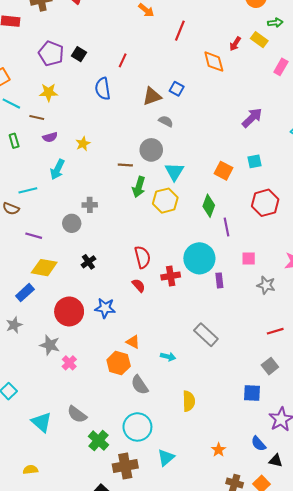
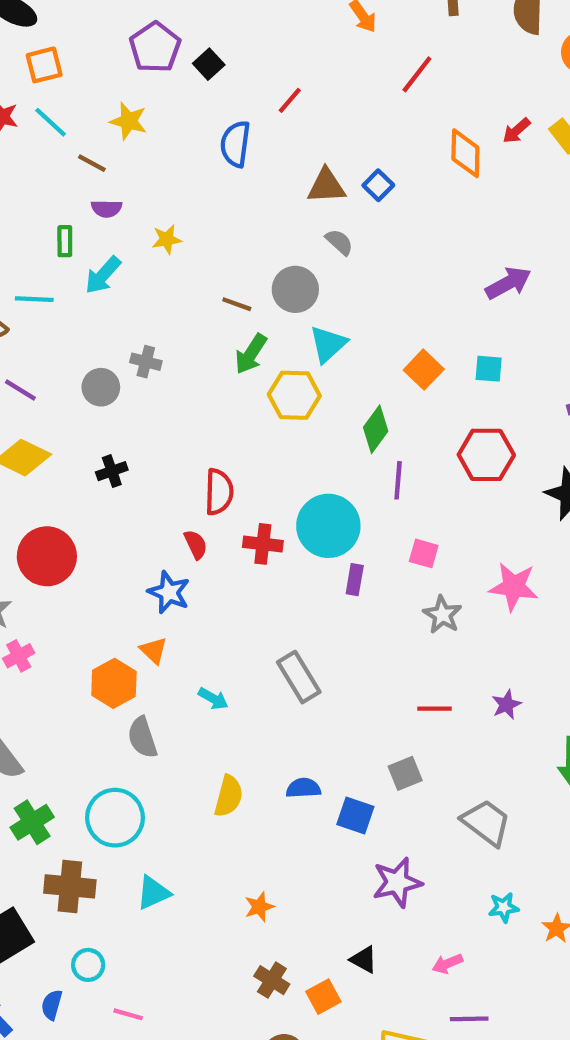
green rectangle: (14, 141) -> (65, 241), moved
blue star: (105, 308) -> (169, 592), moved
blue semicircle: (258, 444) -> (303, 788), moved, turned 112

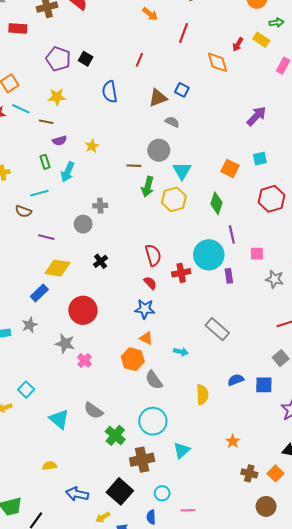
red line: (290, 100) -> (139, 60), moved
purple line: (398, 480) -> (232, 234), moved

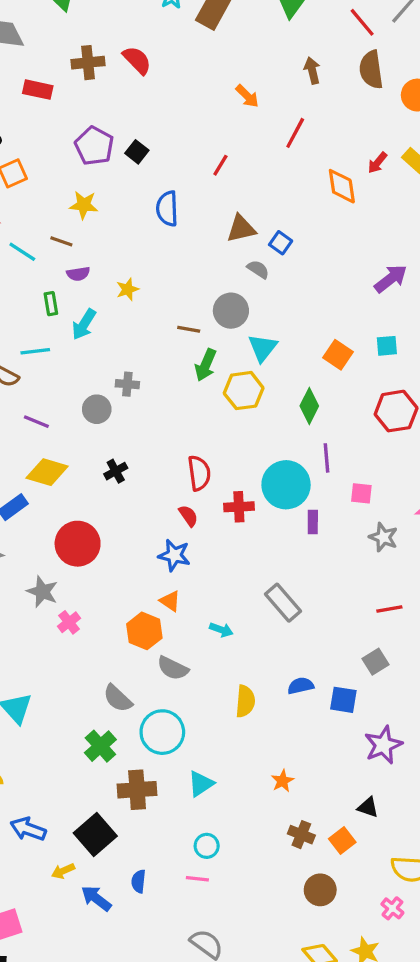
blue square: (182, 90) -> (281, 243), moved
cyan line: (21, 109) -> (22, 252), moved
gray semicircle: (154, 380) -> (173, 668), turned -36
gray semicircle: (93, 411) -> (118, 698), moved
cyan circle: (162, 493) -> (207, 846), moved

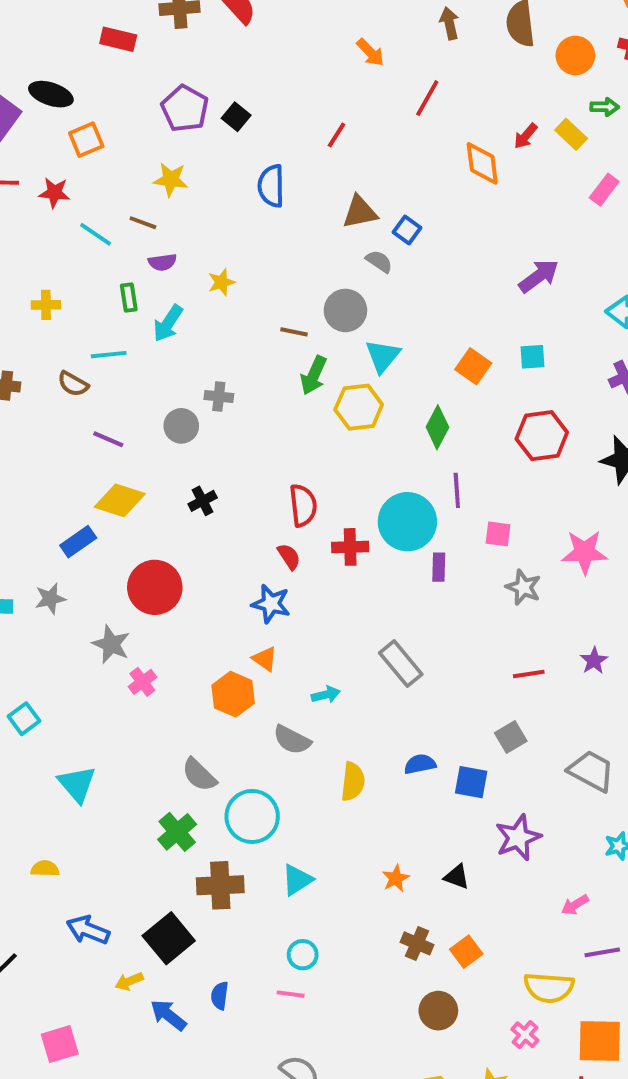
cyan arrow: (221, 630) -> (326, 695), turned -35
gray semicircle: (173, 668) -> (292, 740), moved
black triangle: (368, 807) -> (457, 877), moved

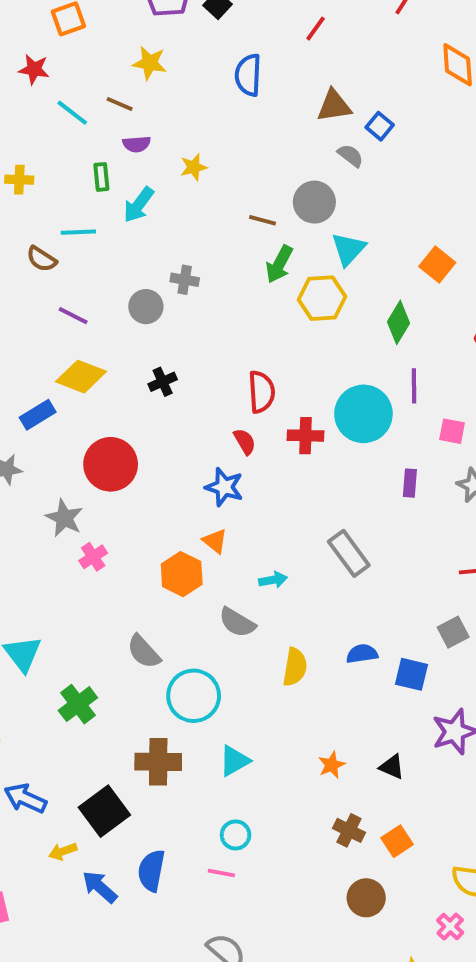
purple rectangle: (439, 567) -> (410, 483), moved
green cross: (177, 832) -> (78, 704), moved
blue semicircle: (220, 996) -> (151, 871), size x1.5

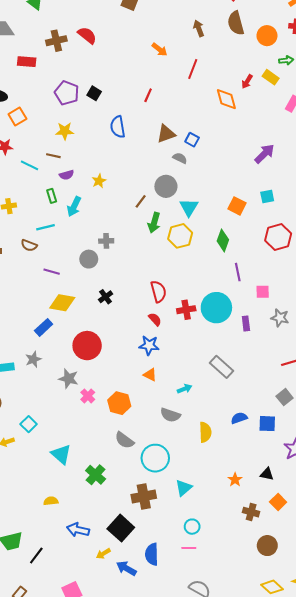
brown line: (262, 220) -> (141, 201), turned -56
cyan circle: (363, 414) -> (216, 308), moved
orange hexagon: (182, 574) -> (119, 403), moved
orange square: (397, 841) -> (278, 502), moved

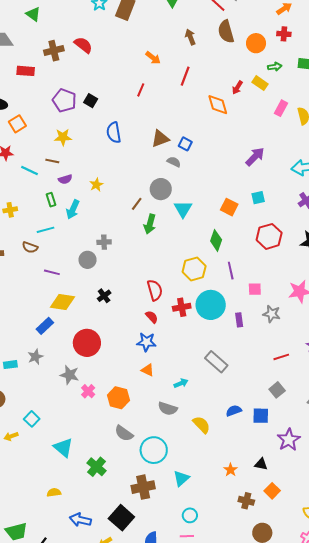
red line: (148, 95) -> (141, 90), moved
yellow hexagon: (180, 236) -> (194, 269), moved
yellow semicircle: (205, 432) -> (201, 425), turned -42

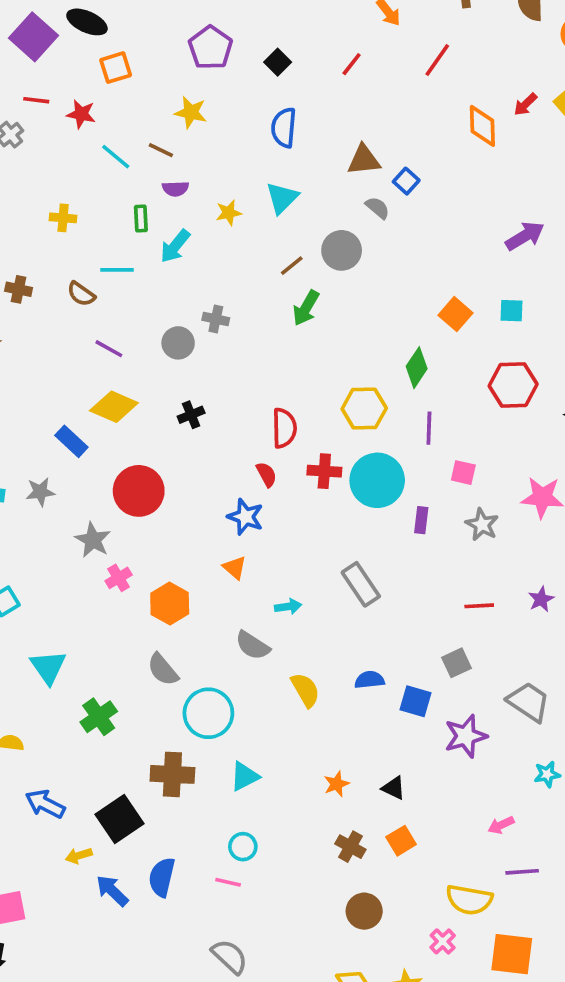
black square: (91, 101) -> (278, 62), moved
cyan triangle: (183, 209) -> (282, 198), moved
blue rectangle: (45, 326) -> (71, 441), turned 72
purple star: (289, 440) -> (466, 736), moved

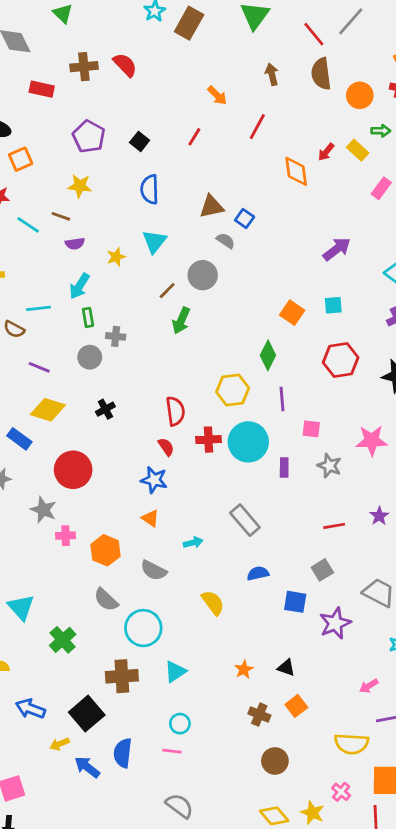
green rectangle: (141, 219) -> (88, 317), moved
pink cross: (119, 578) -> (66, 536), turned 36
gray semicircle: (253, 645) -> (154, 570), moved
blue semicircle: (370, 680) -> (258, 573), moved
pink cross: (443, 941) -> (341, 792), moved

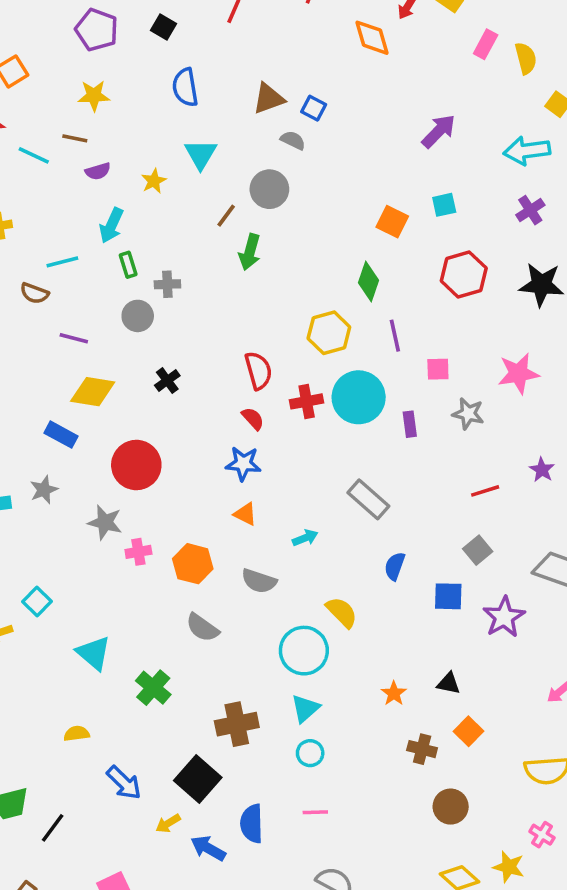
blue semicircle: (258, 573) -> (395, 566), turned -50
cyan circle: (143, 628) -> (304, 651), moved
blue arrow: (30, 709) -> (124, 783), turned -148
cyan circle: (180, 724) -> (310, 753), moved

